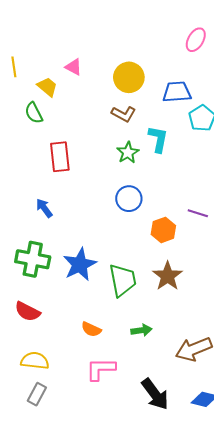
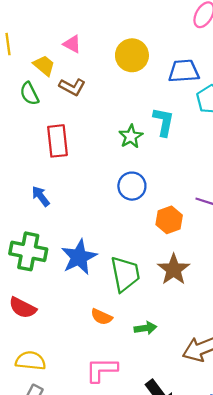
brown L-shape: (124, 114) -> (72, 87), moved
orange semicircle: (91, 329) -> (102, 317), moved

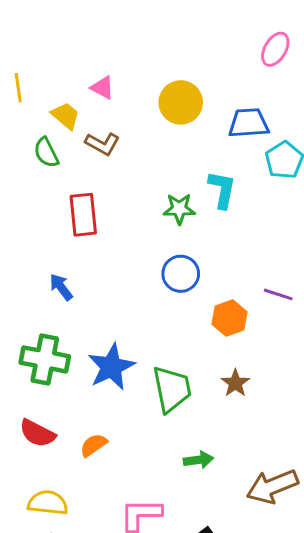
green star: (131, 136) -> (179, 209), turned 30
brown star: (174, 269) -> (235, 383), size x0.7
orange semicircle: (102, 317) -> (94, 445), moved, turned 120

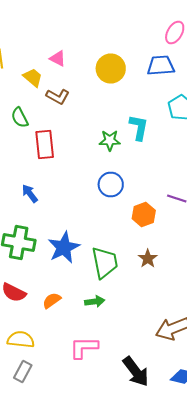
blue trapezoid: (249, 123) -> (161, 66), moved
green semicircle: (46, 153) -> (20, 118), moved
green arrow: (198, 460) -> (95, 302), moved

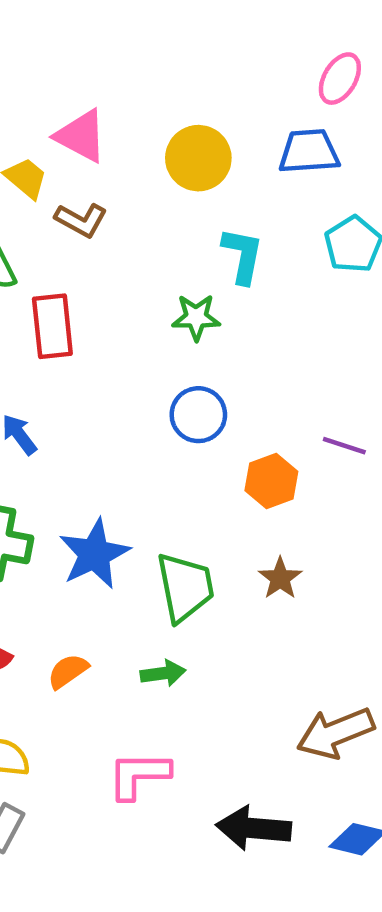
pink triangle: (58, 58) -> (81, 136), size x1.5
cyan L-shape: (139, 128) -> (243, 255), moved
black arrow: (136, 372) -> (254, 828), turned 132

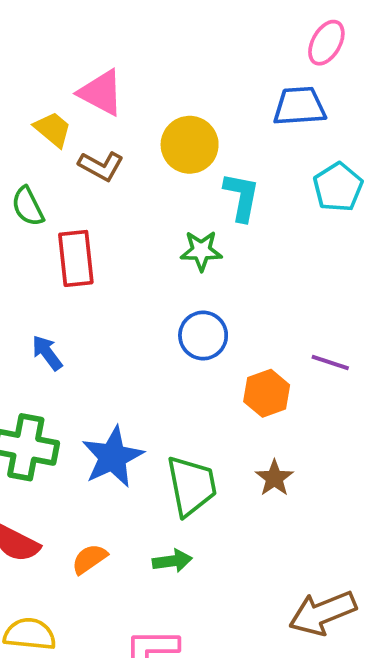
yellow circle: (198, 158) -> (190, 145), moved

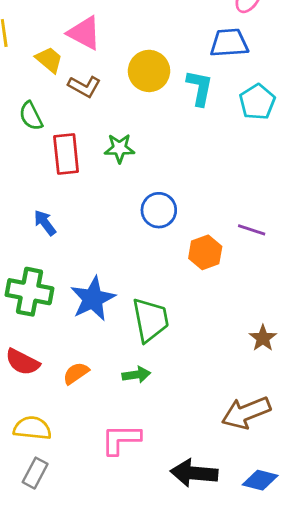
cyan L-shape: (242, 197) -> (200, 88), moved
green star: (201, 251) -> (119, 148), moved
brown star: (274, 478) -> (263, 338), moved

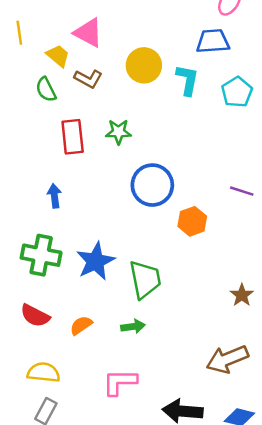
green semicircle: (31, 116) -> (46, 90), moved
blue circle: (159, 210) -> (152, 185), size x1.4
blue arrow: (45, 223) -> (54, 196), turned 30
purple line: (252, 230) -> (242, 191), moved

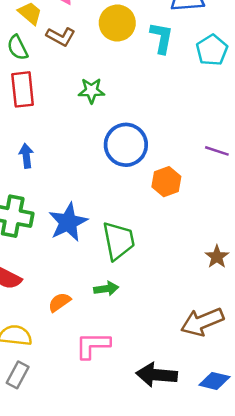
red rectangle: (73, 137) -> (23, 89), moved
orange semicircle: (81, 325) -> (59, 302), moved

